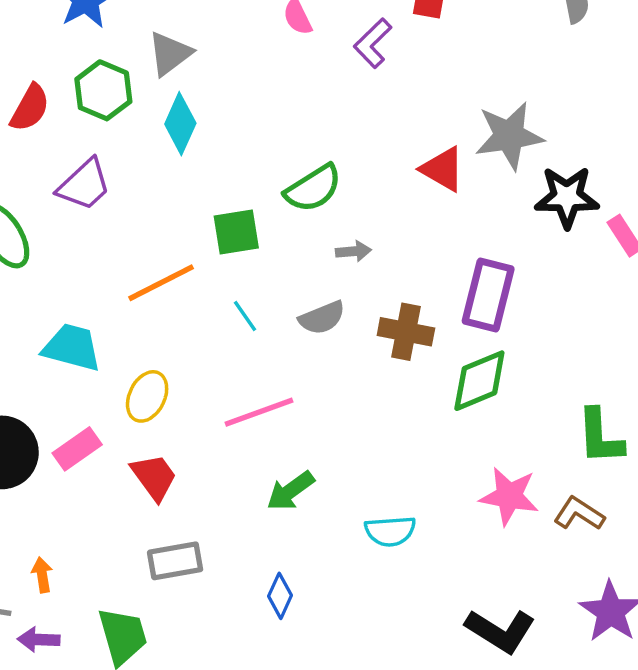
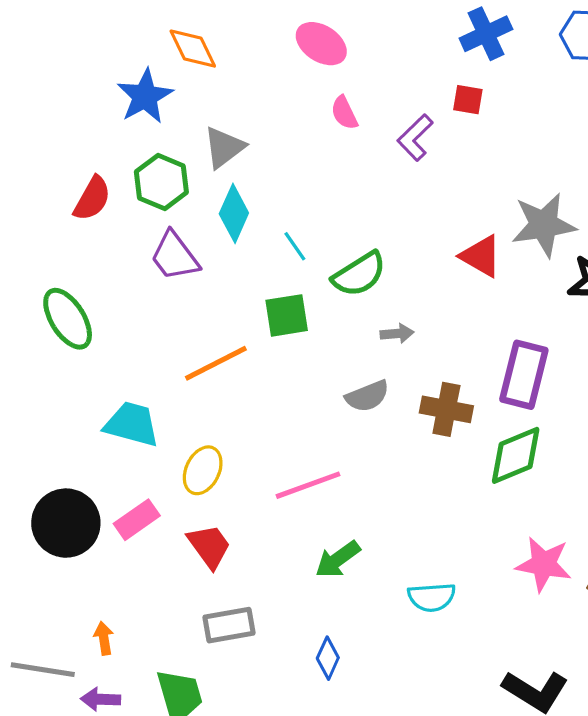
purple trapezoid: (84, 185) -> (175, 256), moved, turned 96
cyan line: (245, 316) -> (295, 246), moved

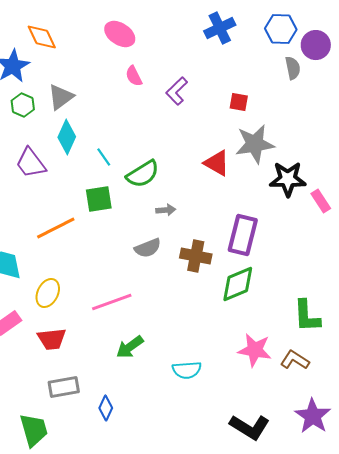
red square: (468, 100) -> (239, 102), moved
green hexagon: (161, 182) -> (23, 105), moved, size x0.7
red trapezoid: (209, 546) -> (52, 339), turned 120
blue diamond: (328, 658) -> (106, 408), moved

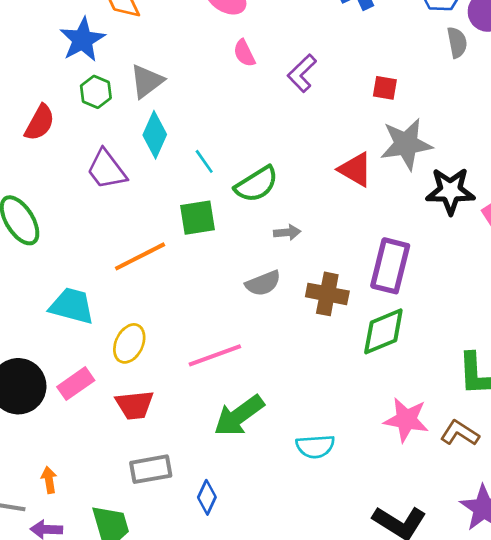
green arrow: (130, 347) -> (239, 416), size x1.4

